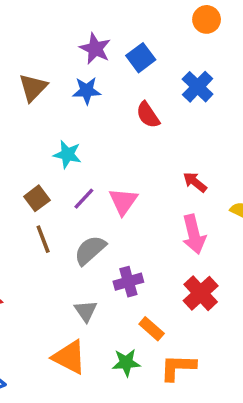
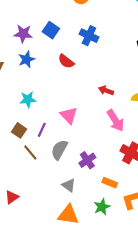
purple line: (84, 199) -> (42, 130), moved

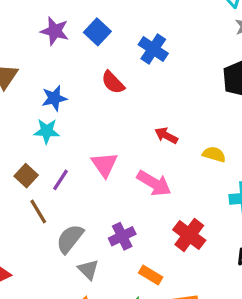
blue star: (26, 59) -> (54, 98), moved
pink arrow: (115, 121) -> (154, 183), moved, turned -35
gray semicircle: (59, 150) -> (70, 239), moved

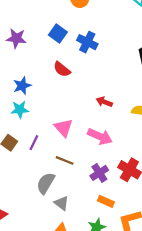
blue square: (97, 32) -> (58, 33), moved
brown line: (38, 211) -> (65, 160), moved, turned -30
purple cross: (122, 236) -> (99, 173), moved

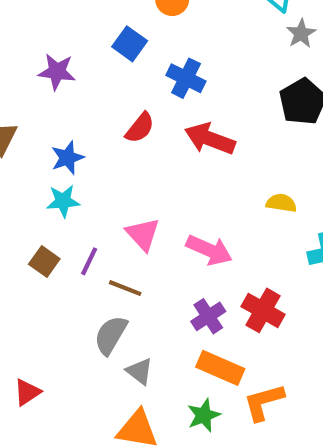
blue square: (58, 33) -> (130, 44), moved
red semicircle: (62, 69) -> (140, 128), turned -90
red arrow: (104, 102) -> (210, 139), moved, size x1.6
brown line: (65, 160) -> (125, 288), moved
orange rectangle: (106, 201) -> (220, 368), size x1.5

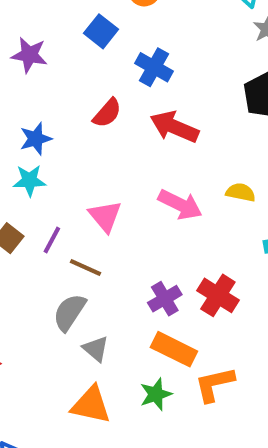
pink arrow: (209, 250) -> (180, 205), moved

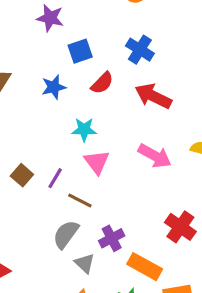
blue square: (101, 31) -> (80, 51), moved, turned 30
purple star: (29, 55) -> (50, 18), moved
blue star: (36, 139) -> (54, 87), moved
cyan star: (29, 180) -> (84, 130), moved
purple cross: (165, 299) -> (112, 238), moved

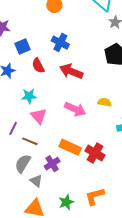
red semicircle: (102, 83) -> (38, 66), turned 112
orange rectangle: (145, 267) -> (70, 147), moved

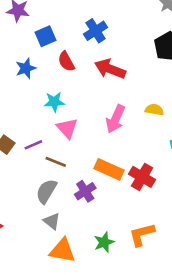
blue cross: (60, 43) -> (96, 31), turned 30
pink arrow: (75, 109) -> (116, 119), turned 90
purple line: (13, 128) -> (33, 145), turned 40
gray triangle: (36, 181) -> (52, 221), moved

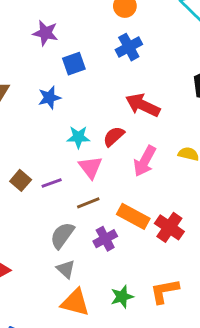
blue cross: (96, 31) -> (129, 47), moved
red semicircle: (66, 61) -> (114, 136), moved, turned 72
brown line: (56, 162) -> (88, 203), moved, turned -48

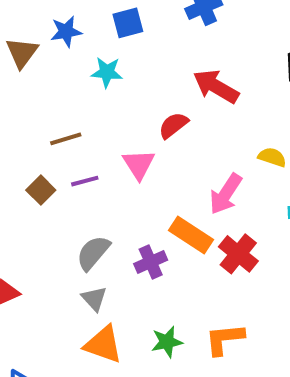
blue star: (49, 98) -> (66, 32), moved
cyan star: (78, 137) -> (107, 72), moved
pink arrow: (145, 161) -> (226, 194), moved
brown square: (21, 180) -> (41, 190), moved
brown line: (88, 203) -> (66, 139), moved

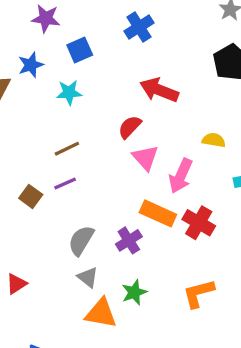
brown line: (66, 139) -> (67, 149), moved
pink triangle: (139, 164) -> (145, 158), moved
green star: (167, 342) -> (134, 292), moved

